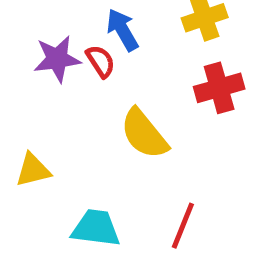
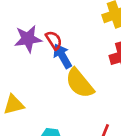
blue arrow: (122, 30) -> (62, 56), moved

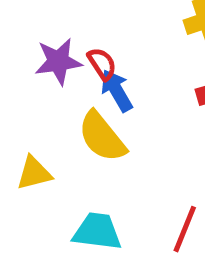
yellow semicircle: (80, 83) -> (102, 137), moved

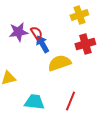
yellow semicircle: (102, 137) -> (59, 63), moved, turned 110

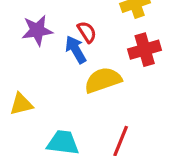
red semicircle: (36, 33) -> (87, 32), moved

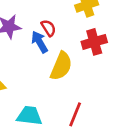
yellow semicircle: (103, 80) -> (61, 66), turned 132

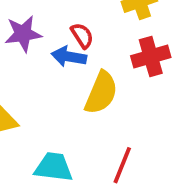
blue arrow: (40, 42) -> (69, 57), turned -50

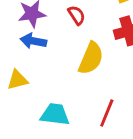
blue arrow: (69, 57) -> (33, 41), moved

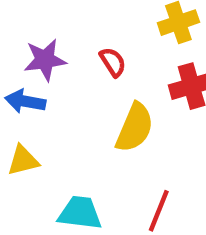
blue arrow: (33, 41) -> (25, 101), moved

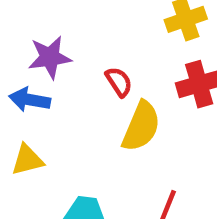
red semicircle: (113, 62) -> (119, 82), moved

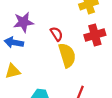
yellow semicircle: (141, 126) -> (67, 55), turned -40

